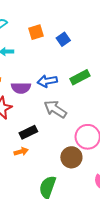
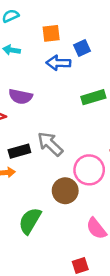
blue arrow: (47, 81) -> (58, 63), moved
gray arrow: (55, 109) -> (50, 144), moved

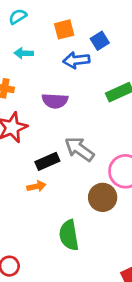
purple semicircle: (21, 97) -> (55, 101), moved
green semicircle: (30, 221) -> (69, 235), turned -32

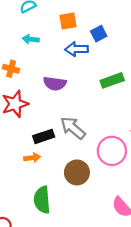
brown circle: (103, 197) -> (77, 172), moved
green semicircle: (69, 235) -> (42, 200), moved

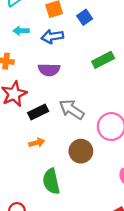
blue arrow: (77, 49) -> (52, 37), moved
black rectangle: (44, 136) -> (38, 112), moved

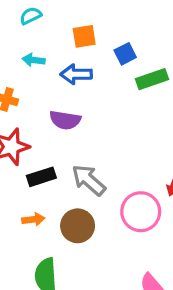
green rectangle: (103, 60) -> (152, 79), moved
brown circle: (81, 151) -> (78, 226), moved

